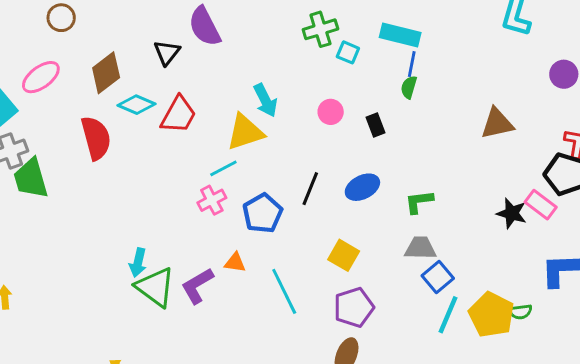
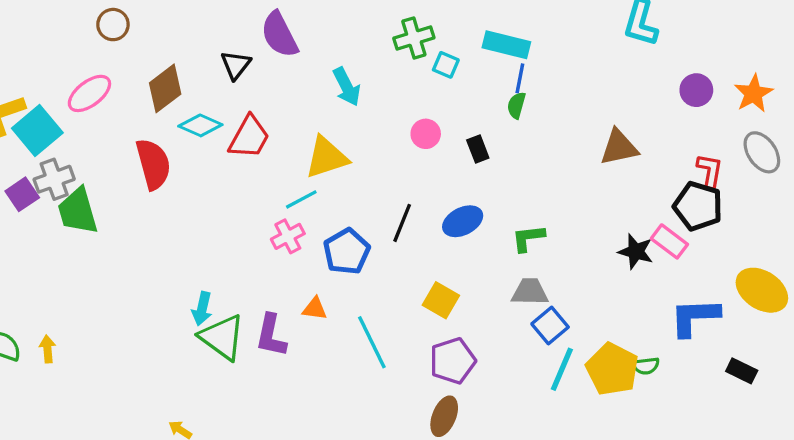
cyan arrow: (265, 100) -> (347, 87), moved
purple L-shape: (197, 286) -> (271, 336), turned -48

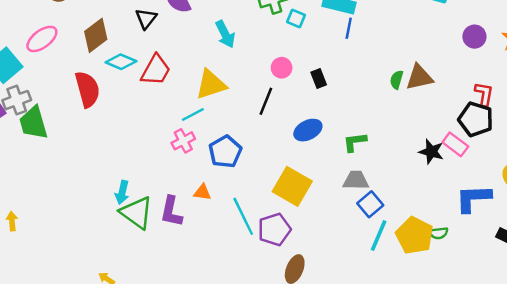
green semicircle: (516, 105) -> (397, 80), moved
black line: (402, 223) -> (266, 101), moved
yellow square: (441, 300) -> (292, 186), size x1.5
purple pentagon: (453, 361) -> (274, 229), moved

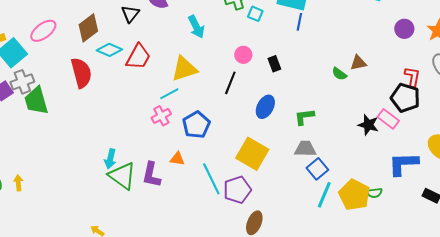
brown triangle: (419, 77) -> (358, 63), size x0.7
green semicircle: (397, 80) -> (339, 74), moved, turned -70
blue ellipse: (308, 130) -> (265, 107), turned -35

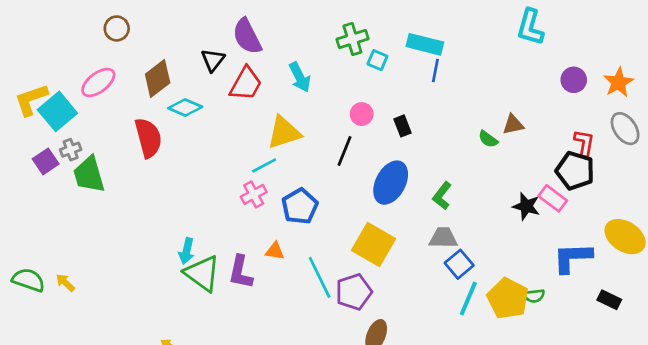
red trapezoid: (138, 57) -> (246, 84), moved
gray cross: (22, 82) -> (71, 150), size x0.7
blue ellipse: (265, 107) -> (391, 183), size x1.4
green L-shape: (304, 117) -> (442, 196), turned -45
yellow arrow: (18, 183) -> (65, 283), turned -42

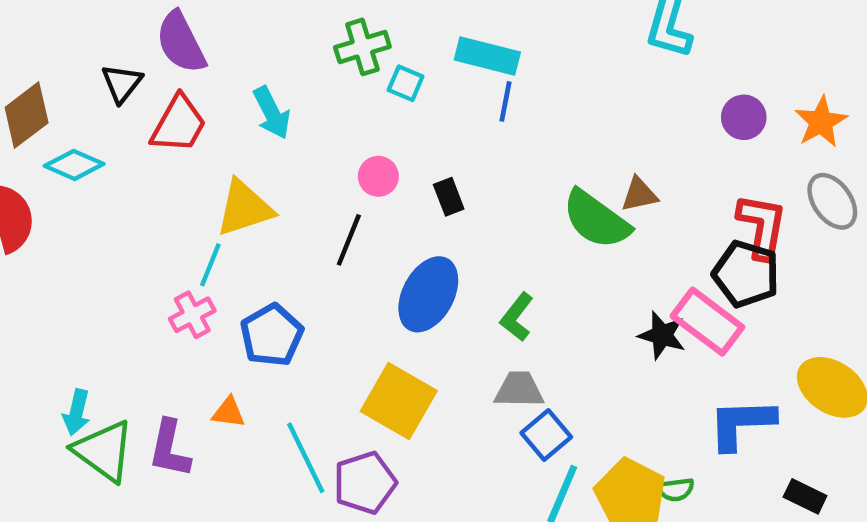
green semicircle: (488, 139) -> (596, 219), size x2.0
red L-shape: (584, 143) -> (762, 226), size x1.4
cyan line: (264, 165) -> (210, 265), turned -40
pink rectangle: (553, 198) -> (707, 322), size x1.4

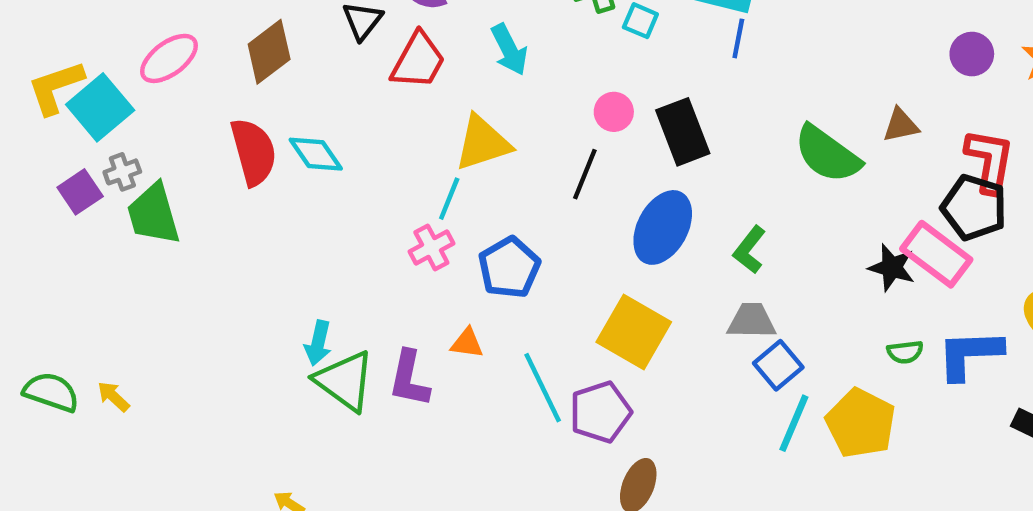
cyan diamond: (74, 165) -> (316, 154), moved, turned 32
brown triangle: (639, 194) -> (901, 125), moved
black rectangle: (449, 197) -> (683, 132), size x1.8
green semicircle: (676, 490) -> (905, 352), moved

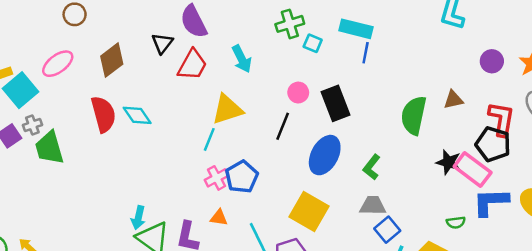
green semicircle: (827, 154) -> (414, 115), turned 66
pink cross: (431, 247) -> (216, 178), moved
black star: (892, 268) -> (449, 162), moved
blue L-shape: (970, 354) -> (491, 202), moved

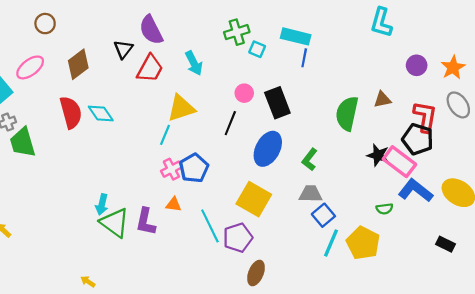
blue L-shape: (491, 202) -> (416, 191), turned 40

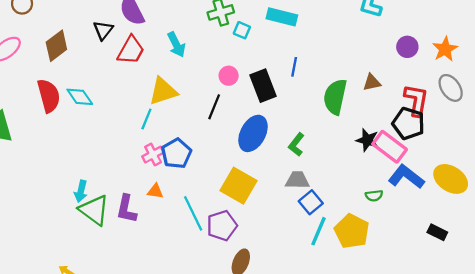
blue line: (304, 58) -> (294, 67), moved

